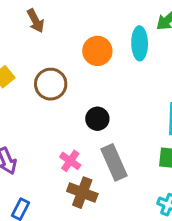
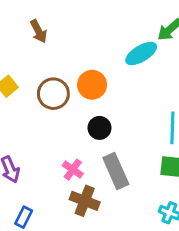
cyan ellipse: (140, 43) -> (141, 54), turned 60
orange circle: (97, 51) -> (92, 85), moved

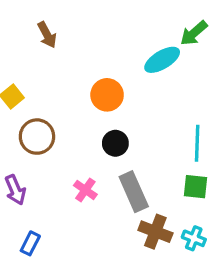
brown circle: (53, 94) -> (37, 137), moved
brown cross: (85, 201) -> (155, 232), moved

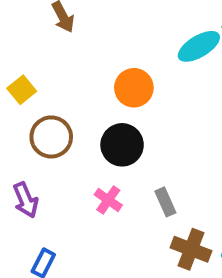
black circle: (115, 143) -> (122, 145), moved, size x1.4
gray rectangle: (134, 192) -> (165, 202), size x0.6

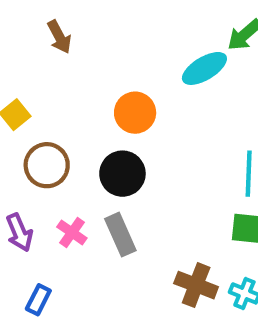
pink cross: (108, 200) -> (72, 232), moved
gray rectangle: (165, 202) -> (120, 235), moved, size x1.4

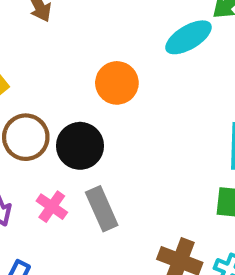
black circle: (122, 174) -> (80, 146), moved

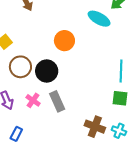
cyan ellipse: (188, 37) -> (99, 19), turned 60

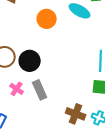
orange circle: (64, 41) -> (47, 19), moved

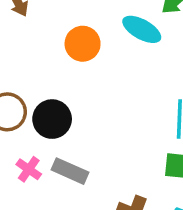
gray rectangle: (40, 90) -> (70, 171), turned -42

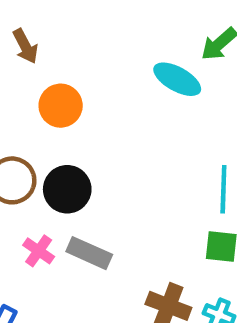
orange circle: (83, 44) -> (61, 106), moved

